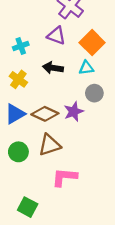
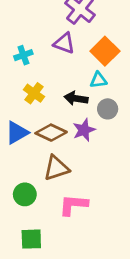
black arrow: (53, 68) -> (76, 98), moved
yellow cross: (18, 79) -> (34, 93), moved
green circle: (18, 152) -> (25, 194), moved
green square: (28, 207) -> (31, 239), turned -30

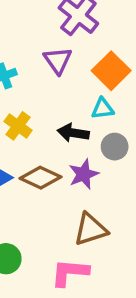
purple triangle: (64, 43) -> (58, 60), turned 35
brown triangle: (56, 168) -> (90, 229), moved

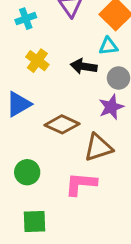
purple star: (84, 174) -> (111, 107), moved
brown diamond: (40, 178) -> (62, 124), moved

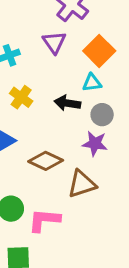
purple star: (111, 107) -> (95, 144), turned 30
pink L-shape: (81, 184) -> (44, 220), moved

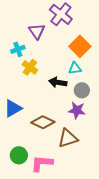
purple triangle: (54, 42) -> (37, 31), moved
yellow cross: (21, 97) -> (30, 67), moved

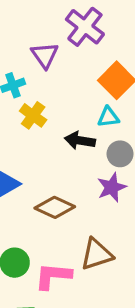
purple star: (77, 110) -> (112, 187), turned -30
brown triangle: (68, 138) -> (97, 254), moved

